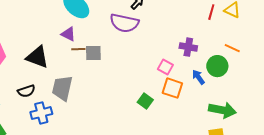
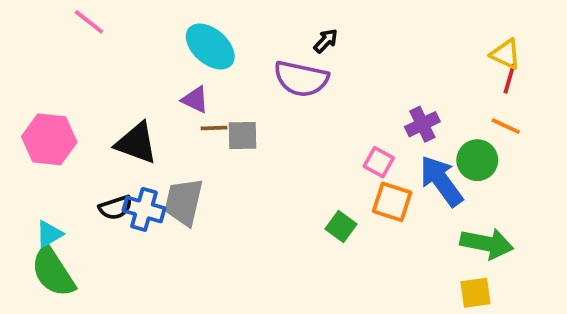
red line: (211, 12) -> (509, 79), moved
purple cross: (188, 47) -> (422, 124), turned -36
blue arrow: (198, 77) -> (441, 181), size x1.8
blue cross: (41, 113) -> (144, 209), moved, turned 30

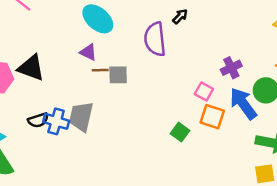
black arrow: (326, 41) -> (180, 16), moved
purple semicircle: (301, 79) -> (155, 39), turned 72
black triangle: (136, 143) -> (31, 68), moved

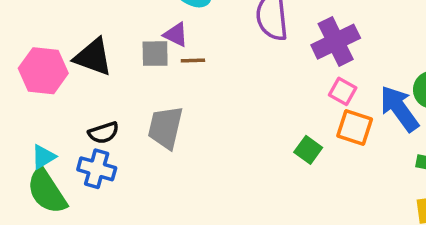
purple cross: (231, 68) -> (336, 42), moved, size x1.5
gray square: (118, 75) -> (155, 54), moved
blue cross: (56, 121) -> (97, 169), moved

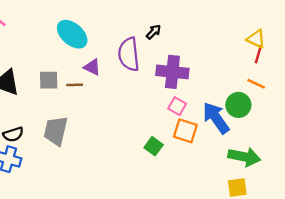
purple triangle: (176, 35) -> (92, 67), moved
purple cross: (336, 42) -> (172, 72), turned 32

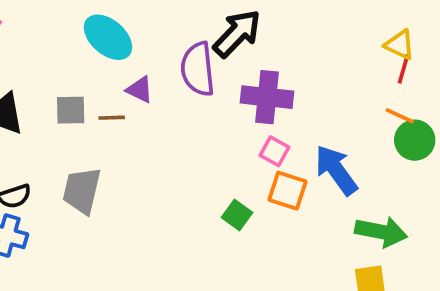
black arrow: (154, 32) -> (237, 34), size x2.0
green circle: (238, 105) -> (415, 140), moved

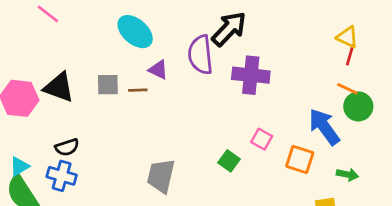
pink square: (274, 151) -> (262, 139), moved
blue arrow: (336, 170) -> (324, 127), moved
gray trapezoid: (82, 191) -> (161, 176), moved
orange square: (288, 191) -> (300, 160), moved
green arrow: (381, 232) -> (347, 174), moved, size x0.6

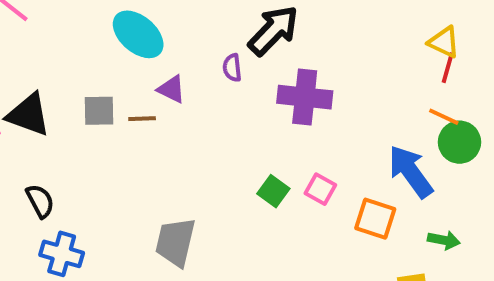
purple semicircle: (200, 55) -> (232, 68), size x0.5
black semicircle: (67, 147) -> (40, 201), turned -100
green square: (229, 161) -> (273, 191), moved
blue cross: (62, 176) -> (62, 254), moved

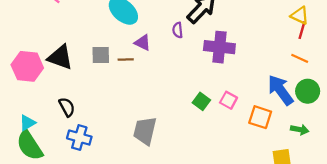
green circle: (459, 142) -> (308, 91), moved

